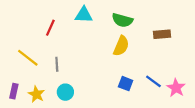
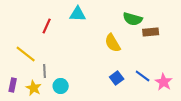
green semicircle: (122, 20) -> (133, 19), moved
yellow semicircle: (121, 46) -> (113, 43), turned 126
gray line: (57, 64) -> (45, 71), moved
blue square: (126, 84) -> (117, 78), turned 32

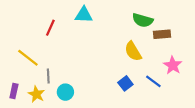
yellow semicircle: (113, 43) -> (133, 51), moved
pink star: (164, 82) -> (173, 65), moved

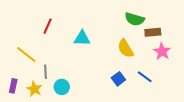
cyan triangle: (84, 15) -> (82, 38), moved
pink star: (173, 65) -> (162, 52), moved

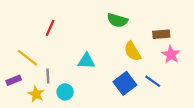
green semicircle: (135, 19) -> (117, 20), moved
cyan triangle: (82, 38) -> (86, 61), moved
blue square: (118, 79) -> (125, 83), size x1.5
purple rectangle: (13, 86) -> (14, 80), moved, turned 56

